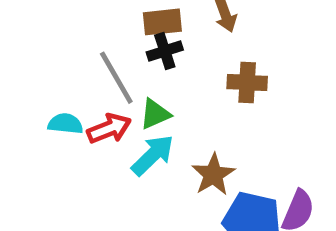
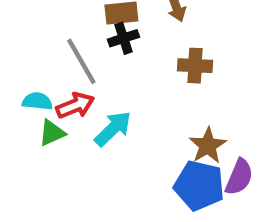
green triangle: (155, 114) -> (52, 133), moved
brown star: (213, 175) -> (208, 145), moved

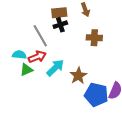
brown star: (208, 145) -> (78, 76), moved

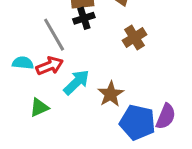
brown cross: (94, 38) -> (134, 38), turned -35
green triangle: (26, 70) -> (39, 107), moved

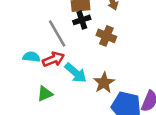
brown cross: (134, 38) -> (106, 36), moved, turned -36
cyan arrow: (76, 82) -> (76, 73), turned 85

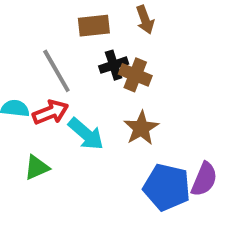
black cross: (82, 20) -> (114, 65), moved
brown star: (104, 83) -> (141, 128), moved

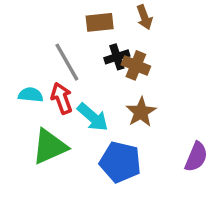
red arrow: (51, 112) -> (62, 98), turned -88
green triangle: (37, 167) -> (50, 147), size x1.6
blue pentagon: (167, 187) -> (120, 162), moved

